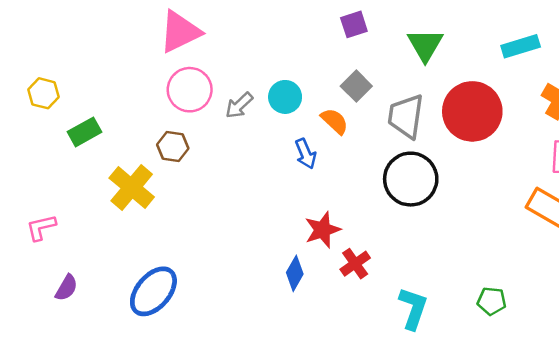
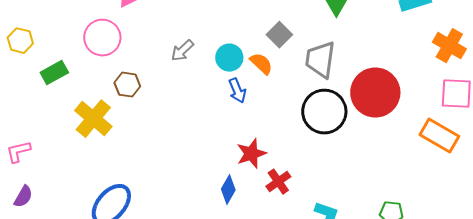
pink circle: (190, 90) -> (102, 38), moved
cyan circle: (285, 97) -> (229, 58), moved
red circle: (472, 111) -> (375, 93), moved
purple semicircle: (66, 288) -> (23, 197), moved

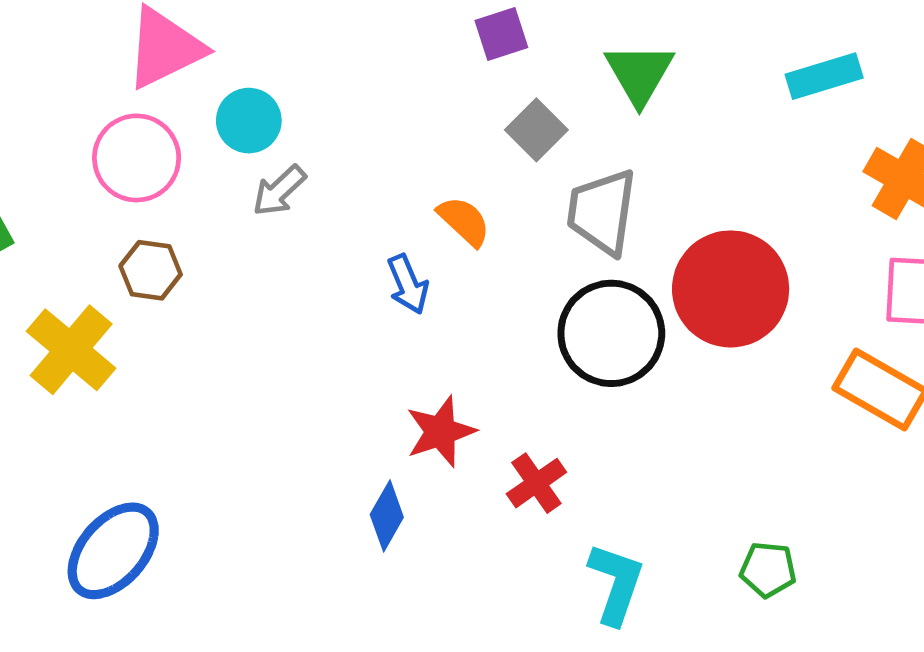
gray square: (279, 35) -> (536, 130), moved
pink circle: (102, 38) -> (137, 158), moved
cyan circle: (229, 58) -> (249, 121), moved
red cross: (278, 182) -> (536, 483), moved

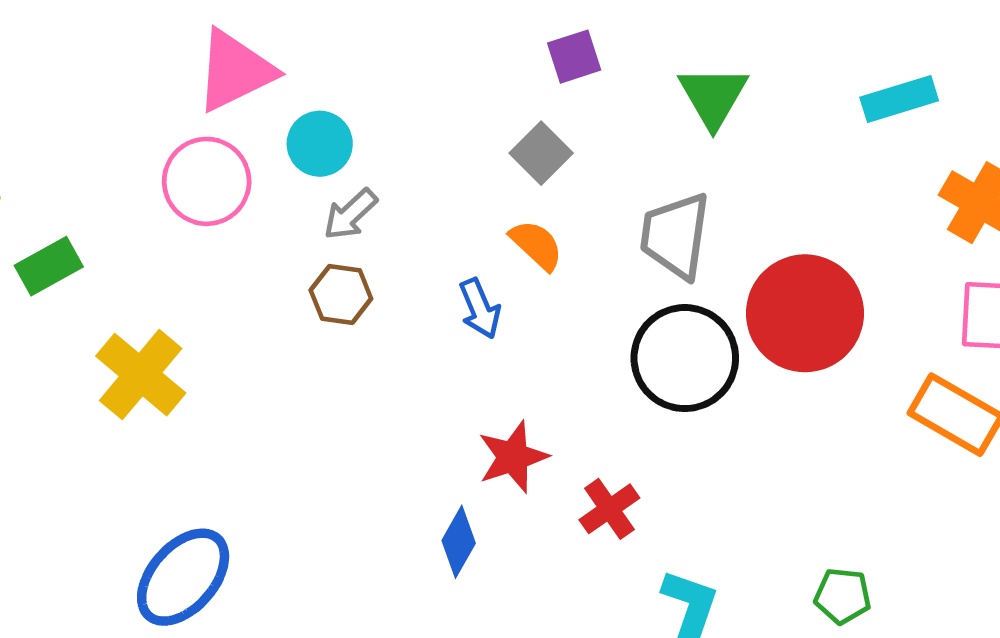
gray square: (536, 130) -> (541, 153), moved
brown hexagon: (151, 270) -> (341, 294), moved

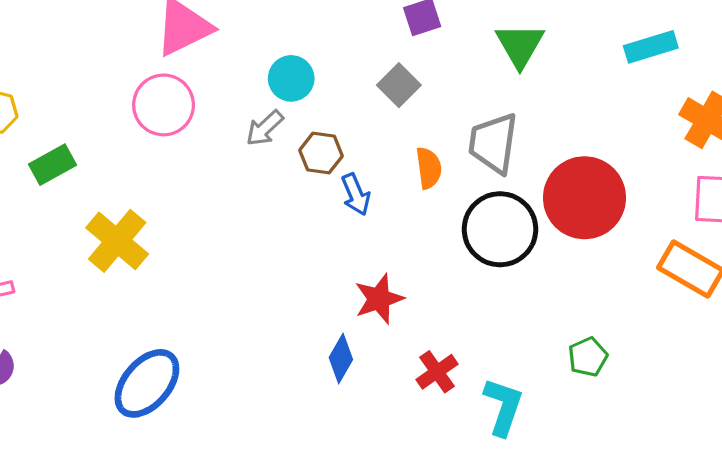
cyan circle: (320, 144) -> (291, 78), moved
orange semicircle: (536, 245) -> (429, 168), moved, turned 39
brown hexagon: (341, 294) -> (321, 153), moved
red cross: (609, 509) -> (437, 372), moved
green pentagon: (843, 596) -> (588, 357), moved, turned -30

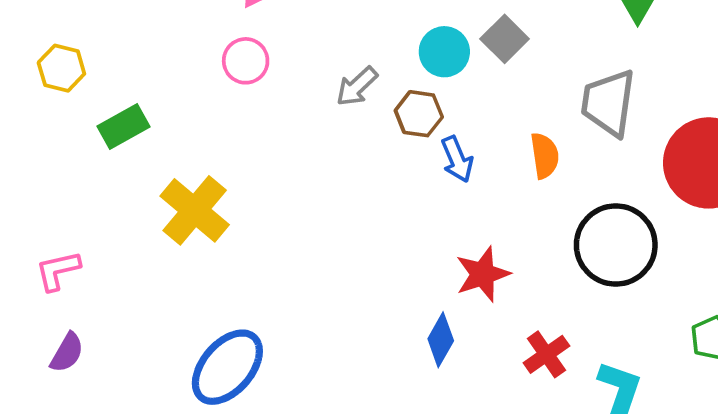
cyan circle: (291, 78) -> (444, 52), moved
pink circle: (164, 105) -> (246, 61), size x0.7
orange semicircle: (429, 168) -> (545, 156), moved
black circle: (500, 229) -> (616, 245), moved

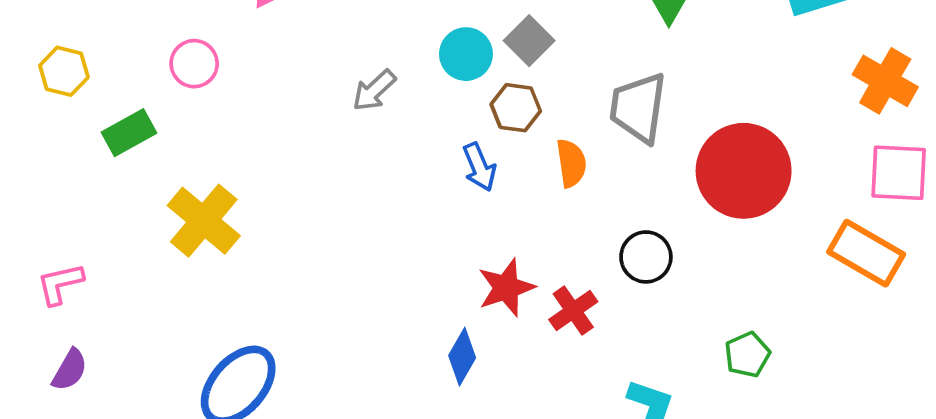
pink circle: (246, 61) -> (194, 64), moved
brown hexagon: (419, 114) -> (516, 108), moved
black circle: (616, 245) -> (646, 257), size x0.6
red cross: (546, 354) -> (573, 311), moved

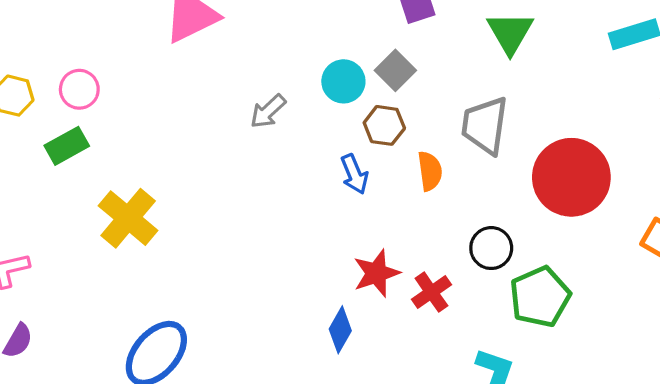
pink circle: (194, 64) -> (79, 89), moved
green pentagon: (747, 355) -> (540, 297), moved, size x1.6

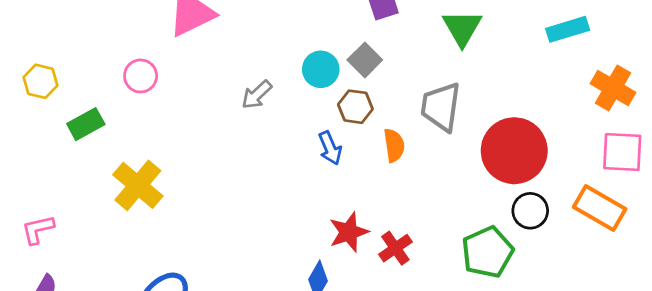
pink circle: (79, 89) -> (141, 76), moved
black circle: (491, 248) -> (530, 211), moved

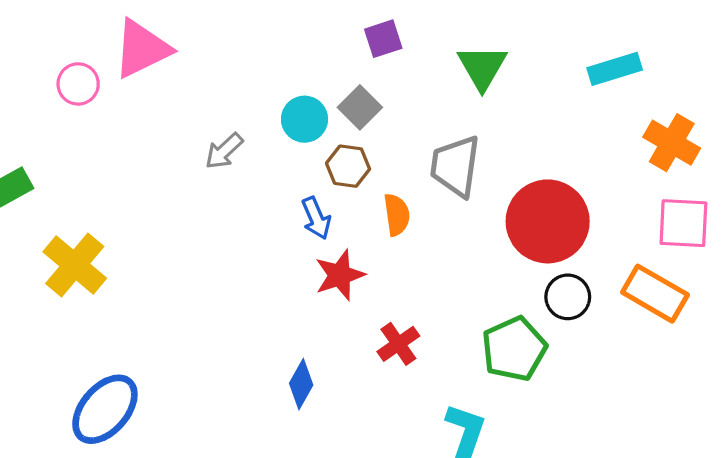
pink circle: (141, 76) -> (78, 84), moved
red star: (349, 232) -> (340, 275), moved

